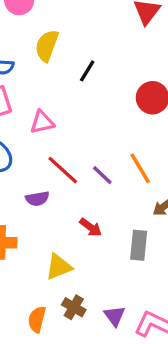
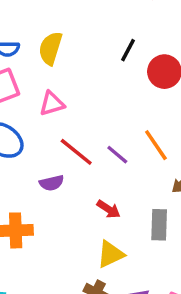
yellow semicircle: (47, 46) -> (50, 48), moved
black line: (87, 71) -> (128, 50), moved
yellow triangle: (59, 267) -> (111, 254), moved

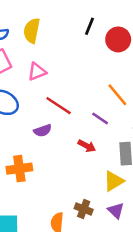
purple line: (117, 155) -> (100, 118), moved
yellow triangle: (111, 254) -> (114, 181), moved

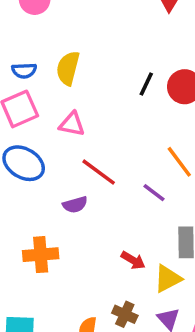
black line: (89, 26) -> (146, 84), moved
pink triangle: (37, 72) -> (72, 124), turned 30
red arrow: (87, 146) -> (133, 260), moved

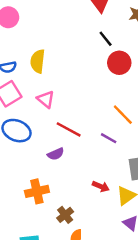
black line: (146, 84) -> (106, 39), moved, turned -56
pink triangle: (72, 124) -> (46, 99), turned 36
brown cross: (125, 314) -> (65, 215), moved, turned 35

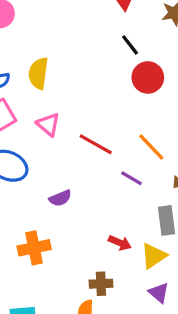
red line: (69, 129) -> (96, 144), moved
brown cross: (65, 215) -> (101, 284), moved, turned 35

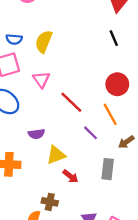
red circle: (148, 77) -> (117, 84), moved
yellow triangle: (154, 256) -> (56, 155), moved

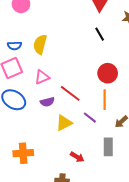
pink triangle: (41, 80) -> (42, 77), turned 49
orange line: (110, 114) -> (105, 100), turned 36
purple semicircle: (36, 134) -> (47, 102), moved
yellow triangle: (56, 155) -> (64, 123), moved

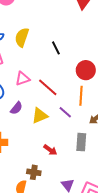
black line: (100, 34) -> (56, 48), moved
pink triangle: (42, 77) -> (23, 79), moved
purple semicircle: (47, 102) -> (16, 108), moved, turned -40

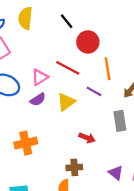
red circle: (86, 70) -> (88, 42), moved
pink triangle: (23, 79) -> (40, 77), moved
purple semicircle: (16, 108) -> (38, 100), turned 32

